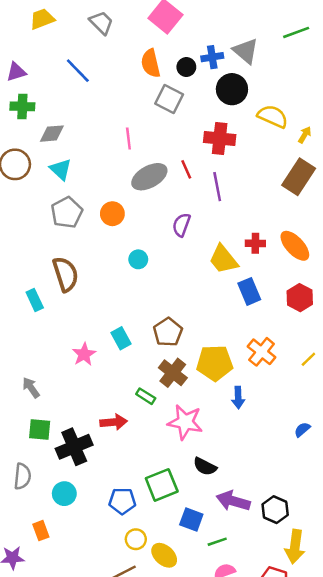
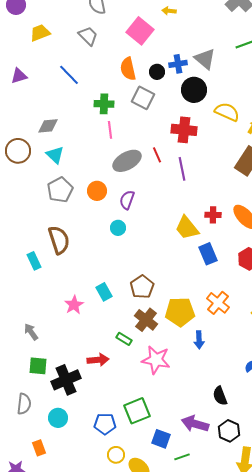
green cross: (22, 106) -> (104, 104), moved
purple semicircle: (181, 225) -> (127, 200), moved
black semicircle: (205, 466) -> (220, 396), moved, turned 42

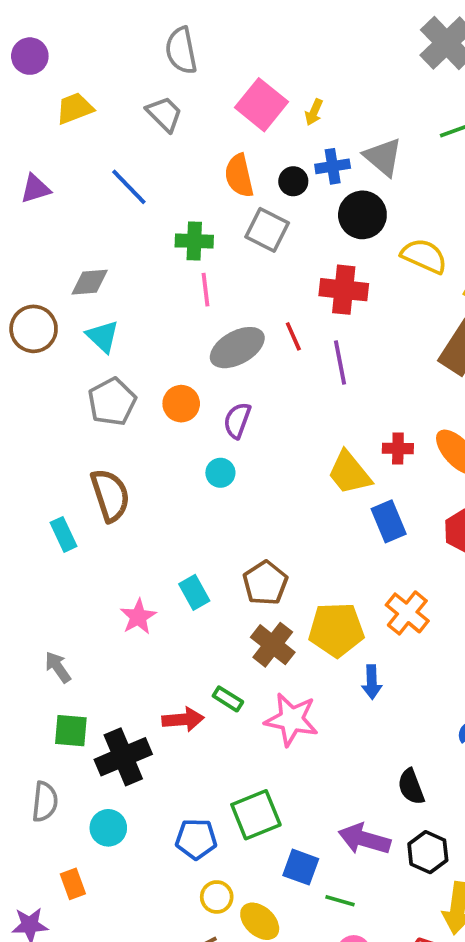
yellow arrow: (169, 11) -> (314, 112), moved, turned -72
green rectangle: (124, 339) -> (228, 699), moved
green line: (182, 457) -> (340, 901), turned 35

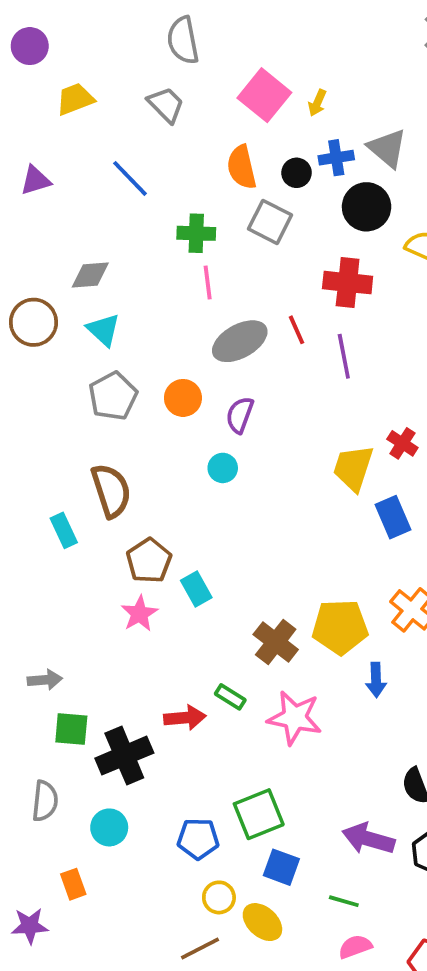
red cross: (398, 448) -> (402, 443), turned 32
yellow trapezoid: (349, 473) -> (353, 468), turned 57
brown pentagon: (265, 583) -> (149, 561), moved
gray arrow: (58, 667) -> (45, 680), moved, turned 120
blue square: (301, 867) -> (281, 867), moved

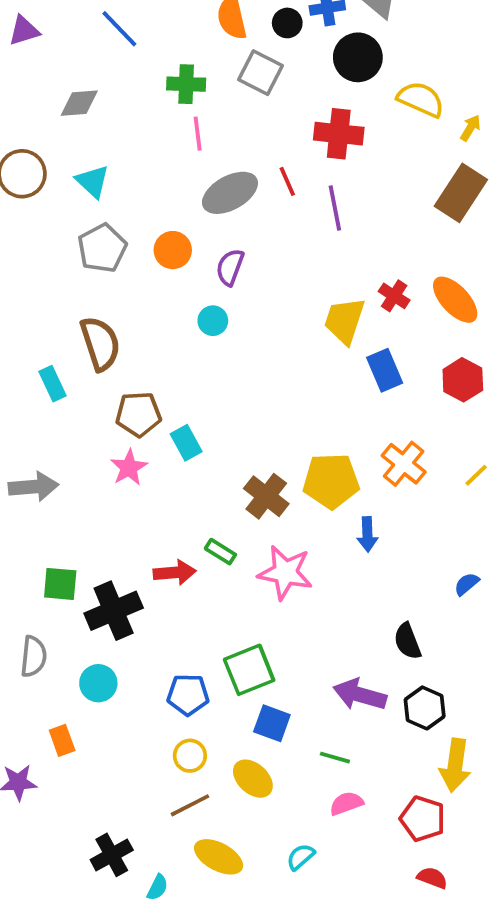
gray diamond: (90, 275) -> (79, 103), moved
brown pentagon: (149, 561) -> (138, 414), turned 30
gray arrow: (45, 680) -> (33, 487), moved, size x1.4
yellow circle: (219, 897) -> (190, 756), moved

